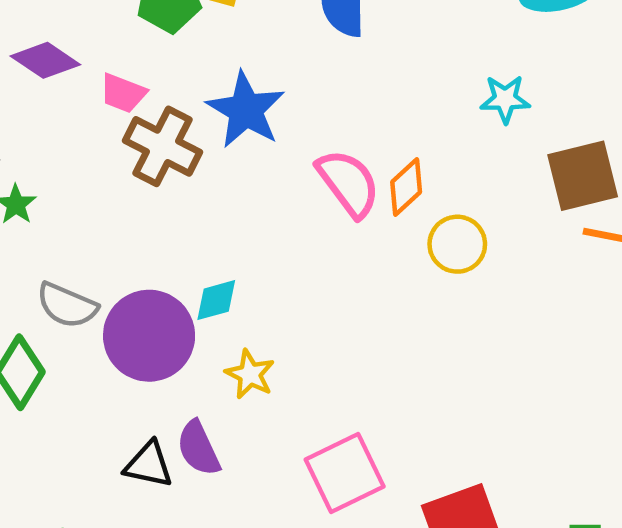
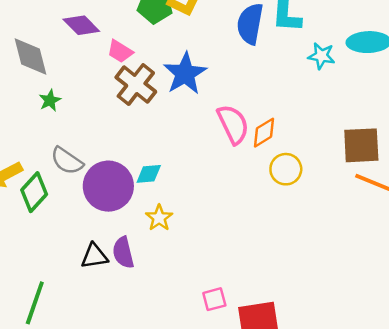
cyan star: (505, 99) -> (321, 56), moved
black triangle: (149, 465) -> (94, 256), turned -32
pink square: (345, 473) -> (214, 299), moved, size x0.6

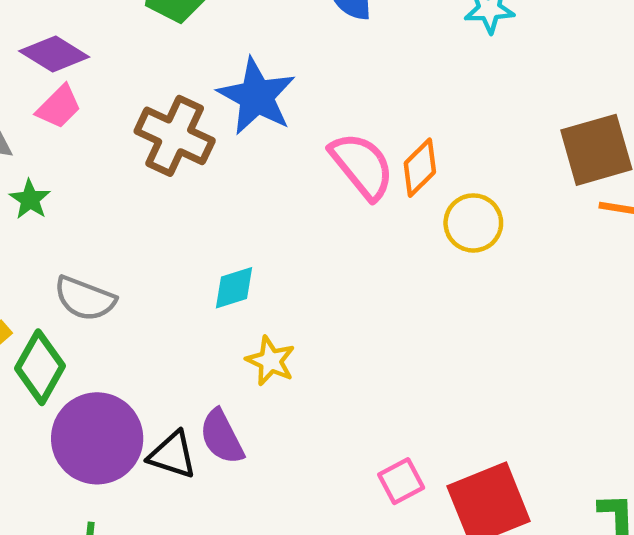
pink trapezoid: (120, 51) -> (59, 107), moved, turned -64
purple circle: (108, 186) -> (97, 438), moved
black triangle: (94, 256) -> (172, 455), turned 40

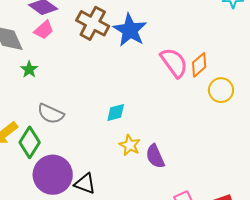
brown cross: (175, 136) -> (93, 23), moved
purple semicircle: (222, 437) -> (155, 156), moved

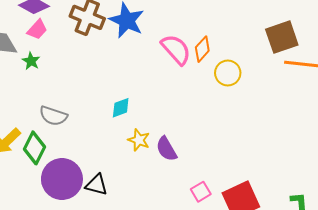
green star: (29, 69) -> (31, 61), moved

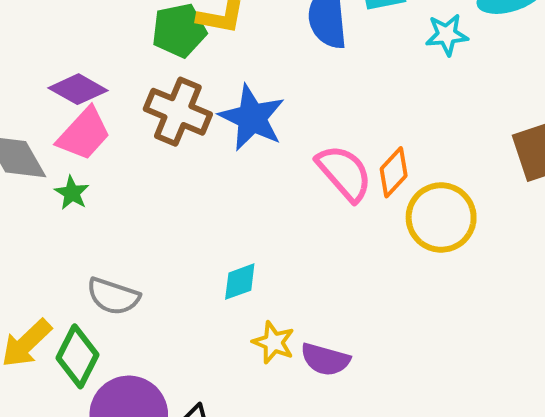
pink trapezoid: (37, 29) -> (84, 134), size x1.4
yellow circle: (228, 73) -> (441, 217), size x1.4
purple semicircle: (166, 149) -> (325, 359), turned -45

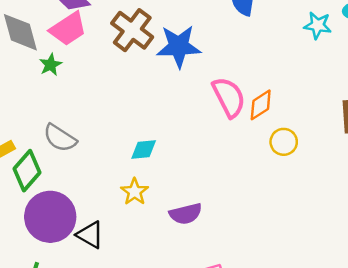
blue star: (252, 118) -> (179, 46), turned 30
yellow circle: (441, 217) -> (284, 142), size x0.6
yellow star: (274, 342) -> (135, 192), moved
purple semicircle: (325, 359) -> (186, 214), turned -44

